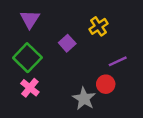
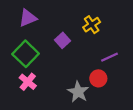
purple triangle: (30, 19) -> (28, 18), turned 36

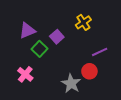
purple triangle: (28, 18) -> (27, 31), moved
green square: (26, 54) -> (40, 49), moved, size x0.7

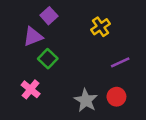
purple square: (57, 37) -> (49, 16), moved
red circle: (89, 71) -> (116, 97), moved

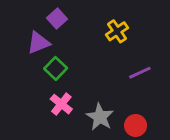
pink cross: (31, 89) -> (61, 104), moved
red circle: (116, 97) -> (136, 125), moved

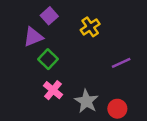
yellow cross: (117, 31) -> (90, 27), moved

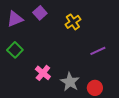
purple triangle: (33, 37) -> (15, 19), moved
green square: (48, 59) -> (15, 50), moved

